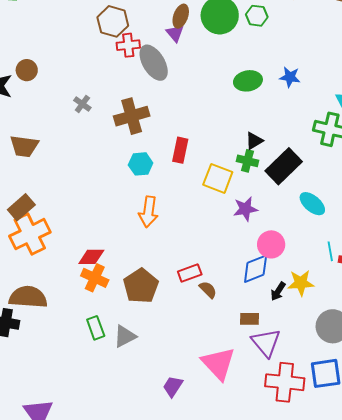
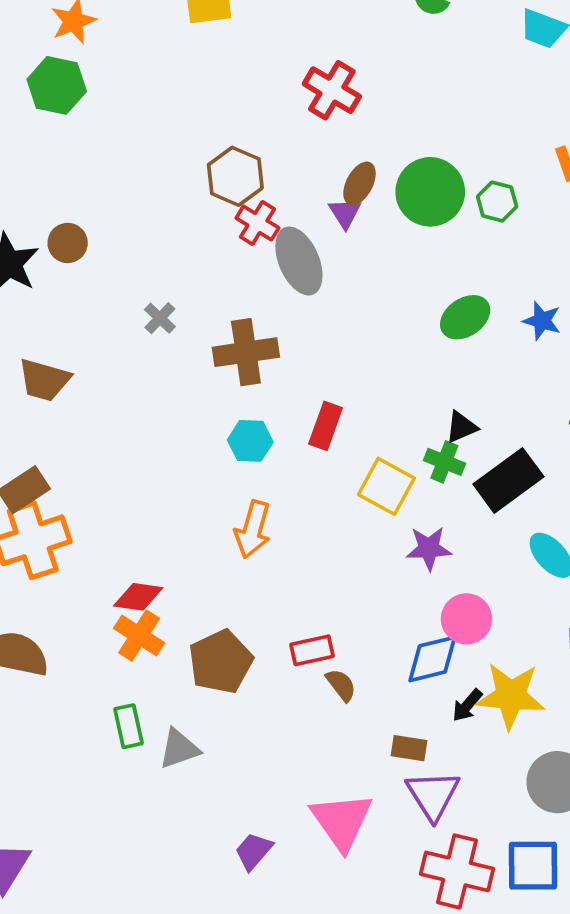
red cross: (128, 45) -> (257, 223), turned 30
green ellipse: (248, 81) -> (465, 317), turned -32
yellow star: (301, 283) -> (511, 696), size x1.4

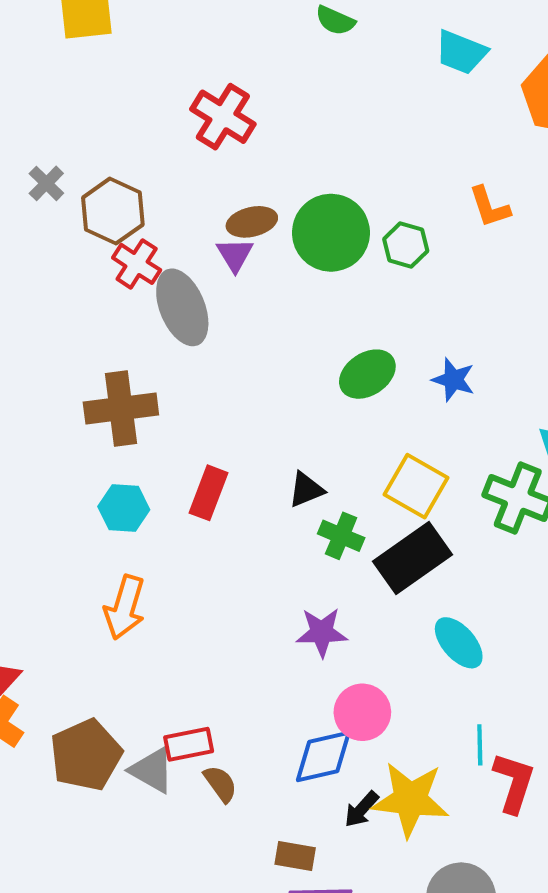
brown ellipse: (360, 184) -> (252, 222), turned 48
gray cross: (160, 318) -> (46, 183), moved
black triangle: (461, 427) -> (306, 490), moved
yellow square: (386, 486) -> (416, 486), moved
gray triangle: (179, 749) -> (152, 770), moved, turned 48

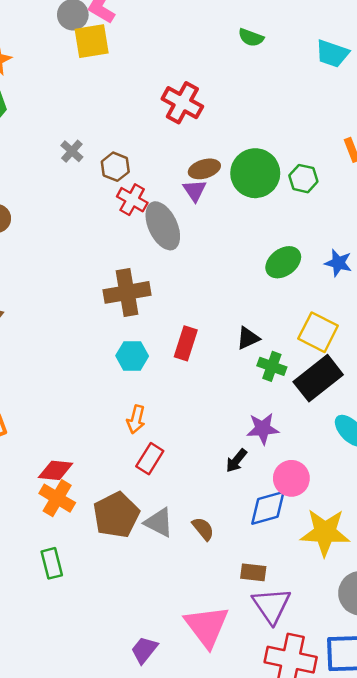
brown hexagon: (113, 211) -> (115, 167), size x0.7
orange arrow: (125, 607) -> (136, 419), size x0.7
red rectangle: (189, 744) -> (150, 459), moved, turned -44
black arrow: (361, 809) -> (236, 461), moved

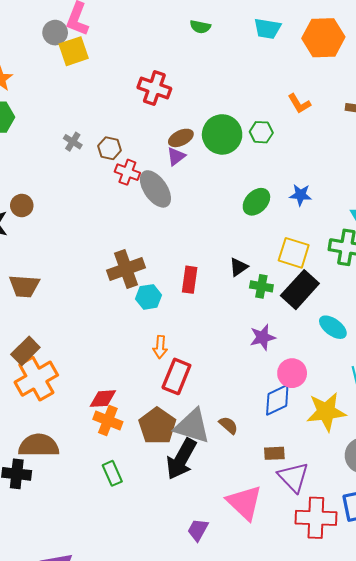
purple triangle: (195, 190) -> (176, 156), turned 36
brown cross: (127, 292) -> (126, 269), moved
red rectangle: (150, 459) -> (176, 376), size x1.4
black arrow: (236, 461) -> (181, 459), moved, size x2.0
gray triangle: (159, 522) -> (192, 426), size x1.5

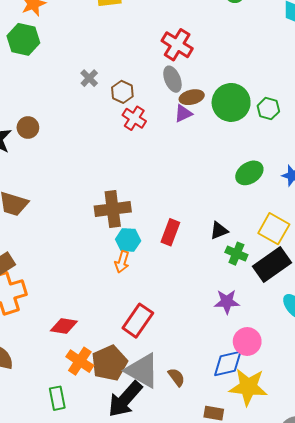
gray ellipse: (155, 189) -> (172, 79), moved, size x0.7
orange arrow: (160, 347) -> (122, 262), moved
yellow star: (326, 412) -> (248, 387), moved
orange cross: (108, 420) -> (80, 361), moved

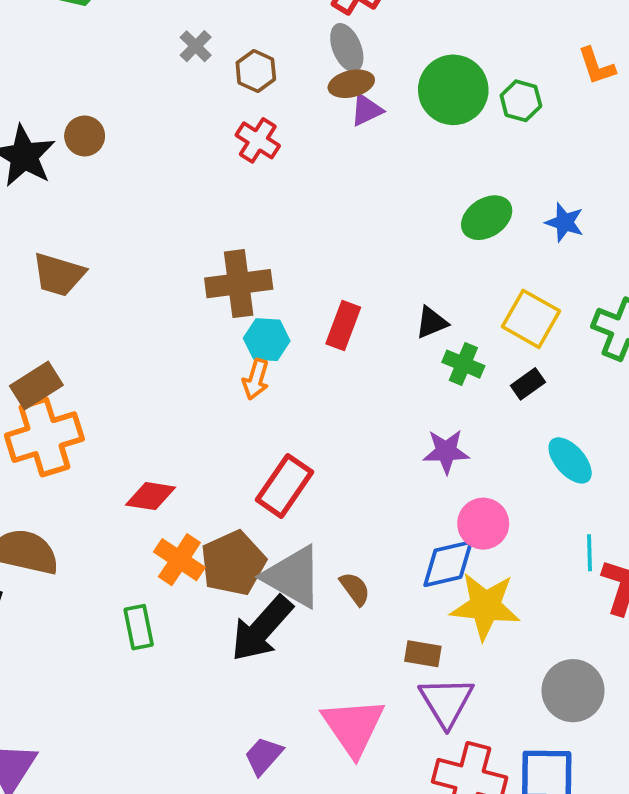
brown ellipse: (192, 97) -> (351, 84), moved
red cross: (134, 118) -> (258, 140), moved
black rectangle: (272, 265) -> (528, 384), size x0.5

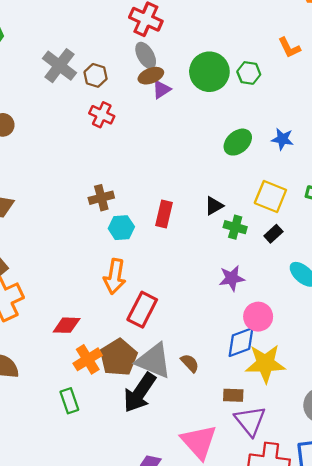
gray cross: (196, 46) -> (59, 66), size x1.8
brown cross: (239, 284) -> (101, 198), size x0.7
orange arrow: (256, 379) -> (115, 277), moved, size x1.5
orange cross: (179, 560) -> (88, 359), turned 32

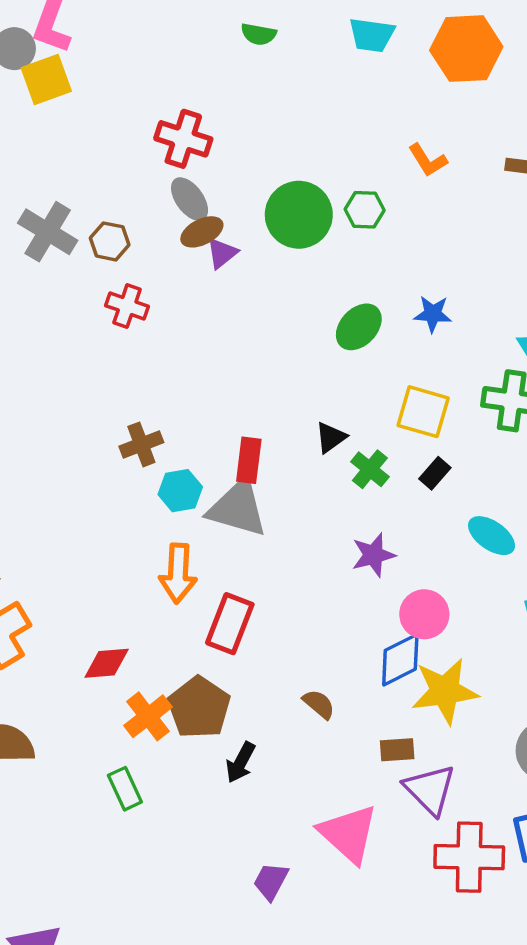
green cross: (235, 227) -> (370, 469), turned 30
gray triangle: (154, 361) -> (238, 508), moved
black arrow: (140, 393) -> (241, 762), size x0.6

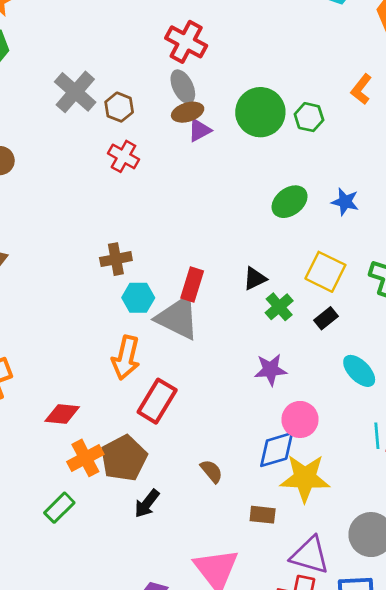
orange L-shape: (428, 160) -> (361, 89), turned 60
green rectangle: (125, 789) -> (59, 508), turned 60
purple triangle: (430, 789) -> (310, 555), moved, turned -39

